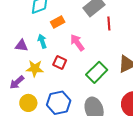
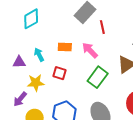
orange rectangle: (58, 22) -> (65, 47), moved, turned 40
pink arrow: (77, 43) -> (90, 50), moved

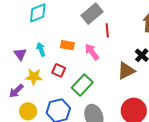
purple triangle: (19, 62) -> (20, 54), turned 48
green rectangle: (98, 77) -> (82, 85), moved

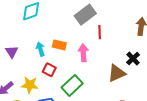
cyan arrow: (41, 49) -> (40, 49), moved
pink arrow: (92, 52) -> (83, 53), turned 30
yellow star: (34, 77) -> (30, 85), moved

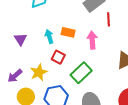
yellow star: (30, 85) -> (39, 72), turned -30

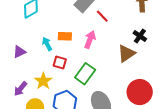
red line: (109, 19) -> (102, 16), turned -32
purple triangle: (20, 39) -> (19, 52), turned 48
pink arrow: (92, 40) -> (90, 40), turned 36

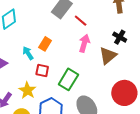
orange rectangle: (65, 36) -> (45, 44), turned -56
pink arrow: (90, 40) -> (84, 43), moved

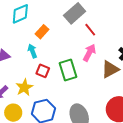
orange rectangle: (45, 44) -> (42, 32), moved
green rectangle: (68, 79) -> (68, 70), moved, turned -60

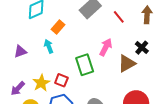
red line: (90, 30) -> (119, 17), moved
red square: (43, 71) -> (61, 80), moved

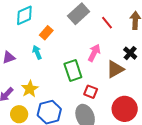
red square: (61, 80) -> (91, 92), moved

